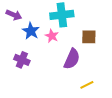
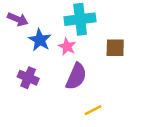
purple semicircle: (72, 59) -> (76, 76), moved
yellow line: (87, 85) -> (93, 110), moved

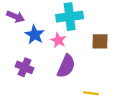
yellow line: (93, 110) -> (91, 93), moved, turned 35

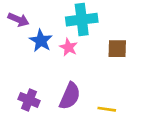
purple semicircle: (66, 66) -> (70, 96), moved
purple cross: (24, 67) -> (29, 100), moved

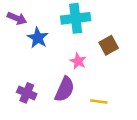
pink star: (69, 47) -> (78, 61), moved
brown square: (117, 49) -> (109, 45), turned -30

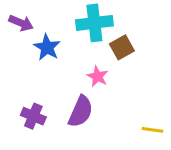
brown square: (109, 45) -> (122, 47), moved
yellow line: (99, 101) -> (152, 130), moved

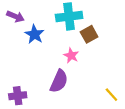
purple cross: (33, 116) -> (18, 96), moved, turned -30
yellow line: (152, 130) -> (111, 95), turned 40

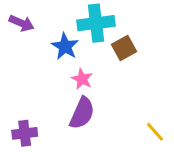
blue star: (34, 34) -> (65, 46), moved
pink star: (71, 56) -> (82, 79), moved

